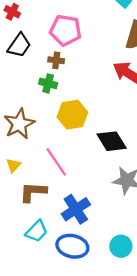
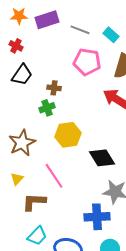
pink pentagon: (65, 30) -> (87, 62), moved
green cross: (48, 83) -> (47, 108), turned -35
blue cross: (76, 209) -> (97, 217), moved, turned 30

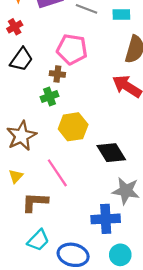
cyan rectangle: (111, 35) -> (121, 14), turned -42
red cross: (16, 46) -> (15, 27), turned 32
pink pentagon: (87, 62) -> (72, 49), moved

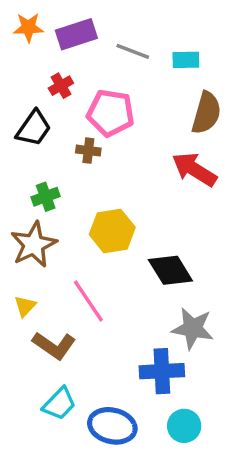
red cross: (15, 27) -> (61, 86), moved
green cross: (49, 96) -> (46, 197), moved
brown L-shape: (35, 202) -> (54, 345), turned -148

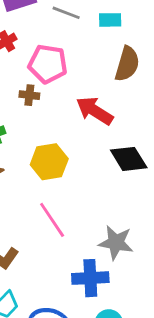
red arrow: (194, 169) -> (95, 111), moved
black diamond: (170, 270) -> (129, 159), moved
pink line: (88, 301) -> (52, 220), moved

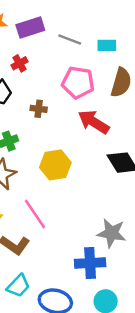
pink pentagon: (48, 64) -> (78, 82), moved
pink line: (52, 220) -> (35, 214), moved

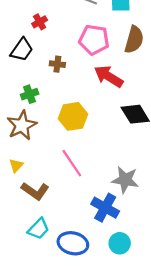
pink line: (35, 214) -> (72, 163), moved
blue cross: (90, 263) -> (105, 208), turned 32

